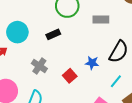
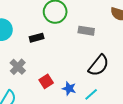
blue star: (92, 63) -> (69, 88), moved

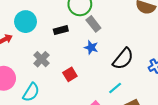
gray rectangle: (86, 31) -> (93, 24), moved, turned 42
blue star: (69, 88) -> (91, 47), moved

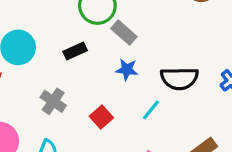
black semicircle: (123, 59) -> (179, 78), turned 60
cyan line: (115, 88) -> (151, 110), moved

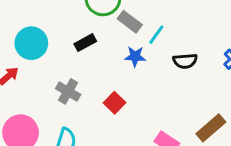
black semicircle: (179, 78) -> (185, 61), size x0.7
cyan line: (151, 110) -> (156, 35), moved

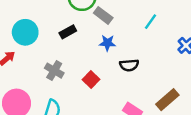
cyan line: (156, 35) -> (151, 22), moved
black semicircle: (185, 61) -> (129, 65), moved

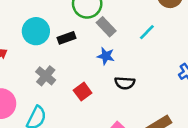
cyan line: (151, 22) -> (147, 32), moved
cyan circle: (25, 32) -> (36, 31), moved

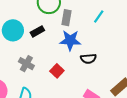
gray rectangle: (106, 27) -> (67, 18), turned 63
blue star: (106, 56) -> (70, 40), size x1.5

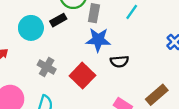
black rectangle: (37, 31) -> (58, 20), moved
red square: (57, 71) -> (82, 76), size x1.5

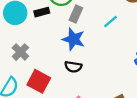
black semicircle: (119, 61) -> (73, 67), moved
red square: (82, 76) -> (39, 81), moved, turned -30

